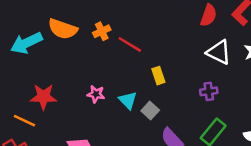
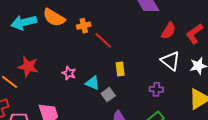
cyan triangle: (128, 100) -> (93, 83), turned -35

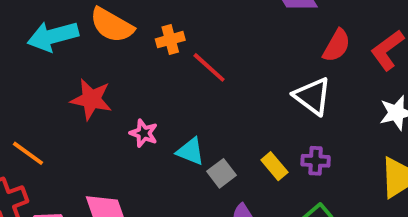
white triangle: (170, 61) -> (312, 96), moved
red star: (28, 67) -> (91, 99), moved
yellow rectangle: (120, 69) -> (274, 166), moved, turned -32

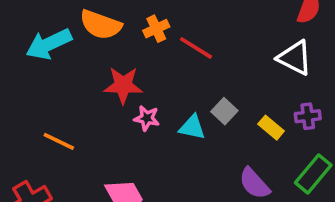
red star: (91, 99) -> (123, 85), moved
orange line: (28, 153) -> (59, 141), moved
gray square: (221, 173) -> (224, 111), moved

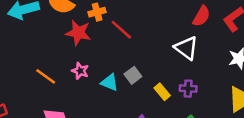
red star: (123, 85) -> (78, 33), moved
orange line: (59, 141) -> (46, 76), moved

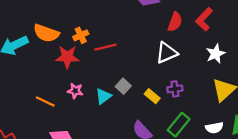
red line: (121, 30) -> (105, 47), turned -45
white triangle: (186, 48) -> (167, 53), turned -50
cyan triangle: (109, 82) -> (103, 96), turned -48

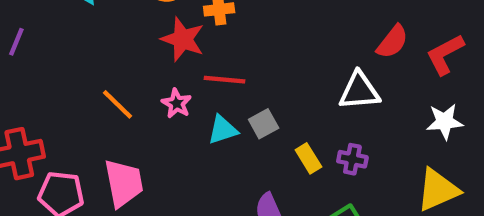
red line: (105, 47) -> (225, 80), moved

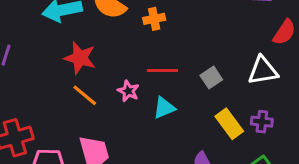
red star: (183, 39) -> (80, 58), moved
gray square: (264, 124) -> (211, 77), moved
yellow rectangle: (308, 158) -> (229, 124), size x1.4

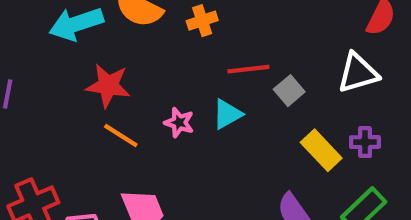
red line: (162, 71) -> (248, 69), moved
cyan triangle: (164, 108) -> (227, 114), moved

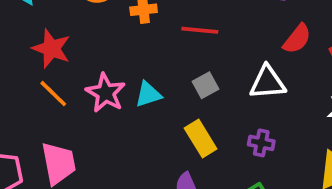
red line: (248, 69) -> (200, 30), moved
pink star: (179, 123) -> (106, 93), size x1.5
yellow rectangle: (321, 150) -> (201, 138), moved

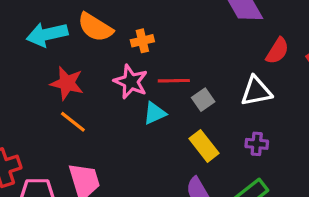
red line: (200, 30) -> (174, 81), moved
pink star: (106, 93) -> (131, 82), moved

